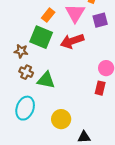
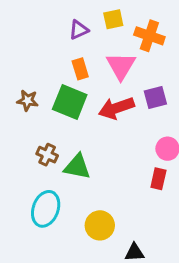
orange rectangle: (48, 15) -> (80, 69), turned -56
purple square: (100, 20) -> (155, 97), moved
brown star: (21, 51) -> (28, 100), moved

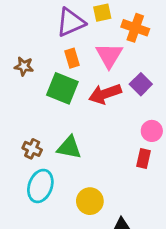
purple triangle: (79, 30) -> (71, 22), size x1.6
purple square: (155, 97) -> (141, 84), turned -30
brown star: (28, 100) -> (24, 66), moved
brown cross: (47, 155) -> (32, 149), moved

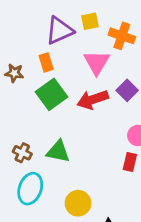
orange rectangle: (72, 58) -> (46, 62), moved
green square: (62, 88) -> (51, 94), turned 32

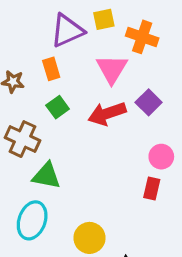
green square: (51, 94) -> (58, 107), size x0.6
green triangle: (58, 151) -> (46, 176), moved
brown cross: (22, 153) -> (23, 139), moved, size x1.5

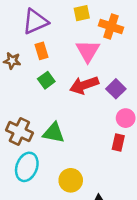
purple triangle: (67, 31) -> (35, 22), moved
purple square: (149, 102) -> (116, 89), moved
brown cross: (23, 139) -> (19, 131), moved
green triangle: (46, 176) -> (54, 133), moved

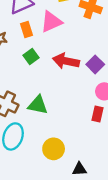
pink triangle: (88, 51) -> (51, 22), moved, turned 35
red arrow: (84, 85) -> (66, 61), turned 30

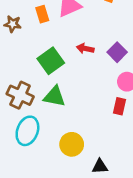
green square: (31, 57) -> (51, 61), moved, size x1.5
red arrow: (66, 61) -> (85, 49), size x0.6

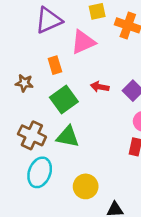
orange rectangle: (42, 14) -> (55, 65), moved
brown star: (13, 24) -> (24, 83), moved

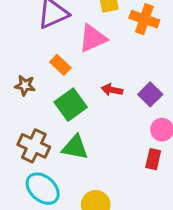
orange rectangle: (55, 65) -> (60, 65), turned -30
cyan ellipse: (40, 172) -> (43, 189), turned -68

